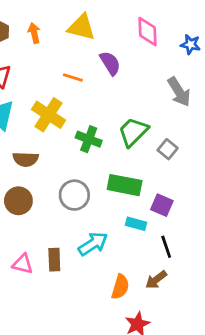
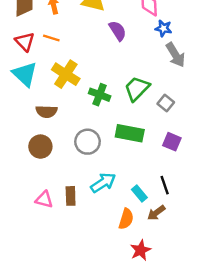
blue star: (191, 44) -> (163, 28), moved
orange line: (73, 77) -> (51, 38), moved
purple square: (162, 205) -> (172, 142), moved
cyan rectangle: (136, 224) -> (139, 194), moved, turned 35

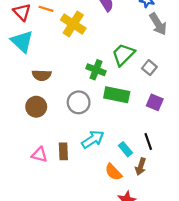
yellow cross: (66, 74) -> (73, 24), moved
green cross: (100, 95) -> (96, 70), moved
brown arrow: (156, 213) -> (141, 167), turned -35
orange semicircle: (126, 219) -> (113, 172), turned 120

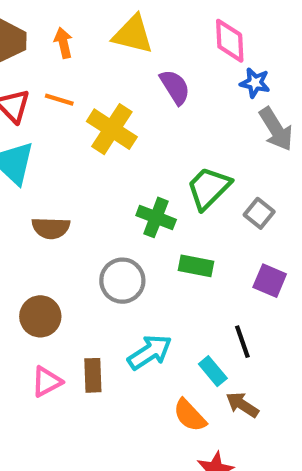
green rectangle: (117, 95) -> (196, 266), size x0.7
brown circle: (36, 107) -> (40, 316), moved
black line: (148, 142) -> (242, 342), moved
pink triangle: (39, 155) -> (47, 382), turned -42
brown arrow: (141, 167) -> (242, 405), turned 105

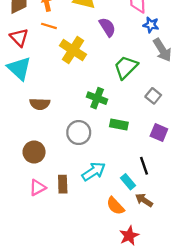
orange line: (59, 100) -> (49, 26), moved
green trapezoid: (209, 188) -> (126, 67), moved

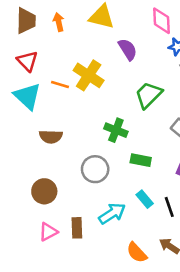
orange line: (49, 26) -> (60, 85), moved
cyan rectangle: (128, 182) -> (145, 199), moved

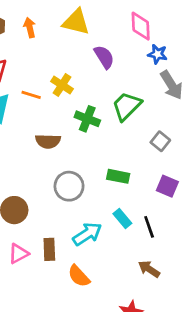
yellow cross: (89, 75) -> (62, 85), size x0.7
green cross: (116, 130) -> (87, 119), moved
brown semicircle: (51, 137) -> (48, 141), moved
orange semicircle: (137, 253) -> (79, 276), moved

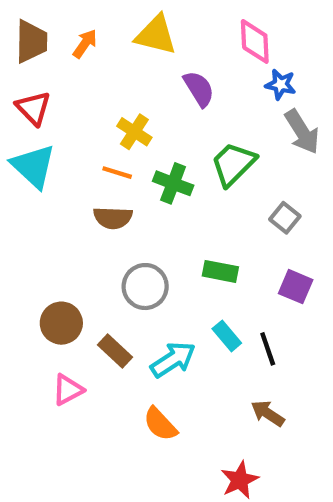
orange arrow: (30, 27) -> (85, 44), turned 48
orange line: (31, 95) -> (117, 173), moved
brown rectangle: (49, 249) -> (115, 351), moved, turned -45

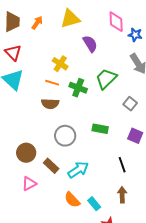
yellow triangle: (156, 35) -> (70, 19), turned -30
blue star: (281, 84) -> (135, 35), moved
cyan rectangle: (227, 336) -> (94, 204), moved
brown arrow: (268, 413) -> (122, 195), turned 56

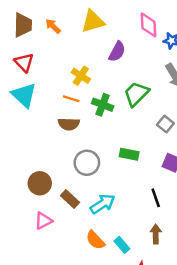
orange arrow: (37, 23) -> (53, 26), turned -80
purple semicircle: (90, 44) -> (117, 52), turned 60

